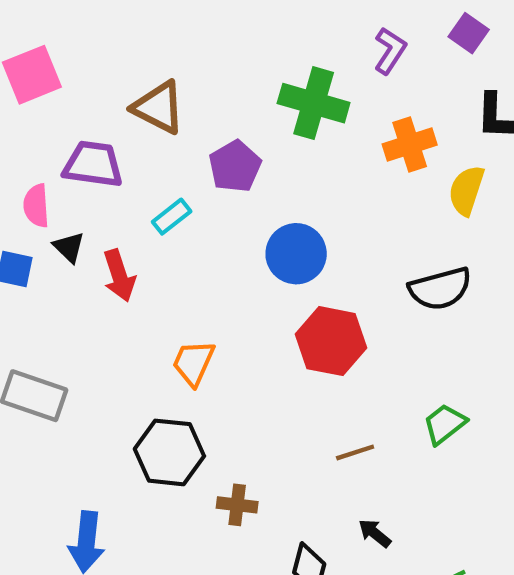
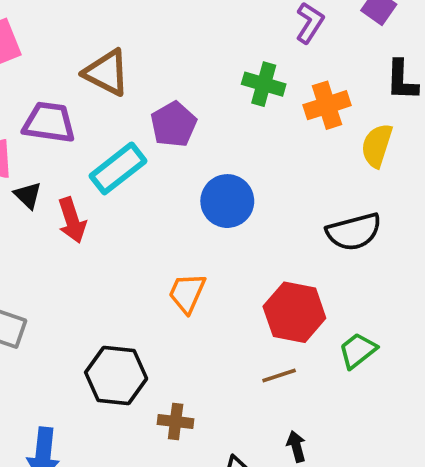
green cross: (314, 103) -> (264, 84), moved, size x0.7
cyan rectangle: (172, 217) -> (118, 168), size x1.6
red hexagon: (331, 341) -> (294, 312), moved
orange trapezoid: (193, 363) -> (187, 293), moved
black arrow: (375, 533) -> (296, 446), turned 36

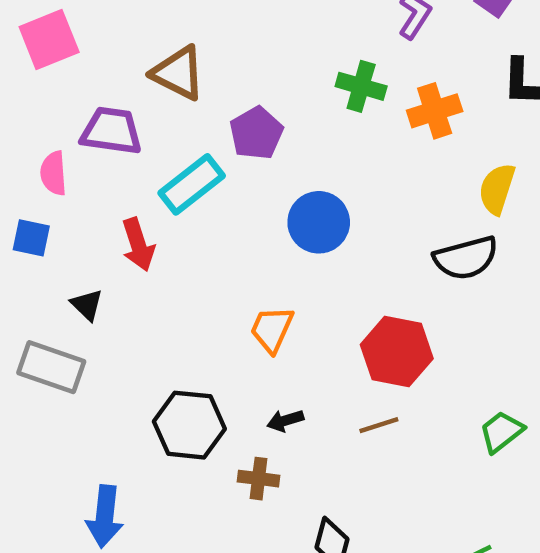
yellow semicircle: (377, 145) -> (497, 189), moved
black triangle: (28, 195) -> (87, 305), moved
green trapezoid: (358, 351) -> (501, 432), moved
black arrow: (296, 446) -> (285, 421), moved, turned -92

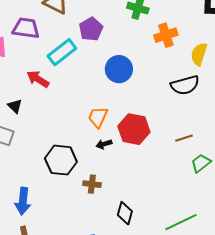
orange cross: (435, 111) -> (166, 35), moved
red arrow: (138, 245) -> (38, 79), turned 140
red hexagon: (397, 352) -> (134, 129), moved
black arrow: (285, 421) -> (104, 144), moved
brown line: (379, 425) -> (184, 138), moved

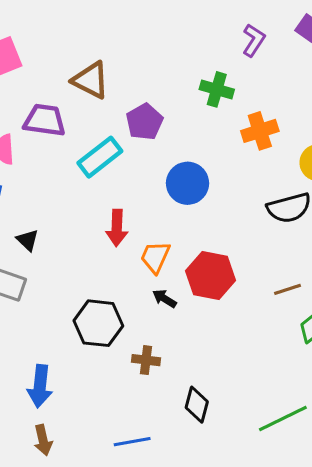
red arrow: (38, 79) -> (117, 228), moved, turned -120
black arrow: (104, 144) -> (164, 299), turned 49

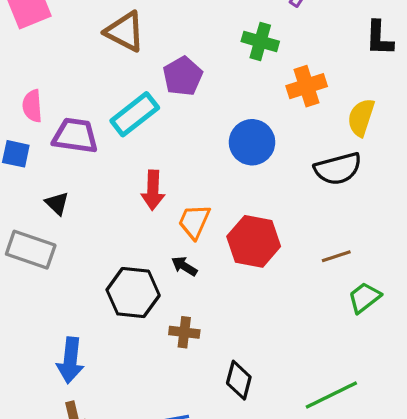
purple trapezoid: (44, 120) -> (75, 136), moved
blue circle: (188, 183) -> (252, 142), moved
black arrow: (164, 299) -> (184, 266), moved

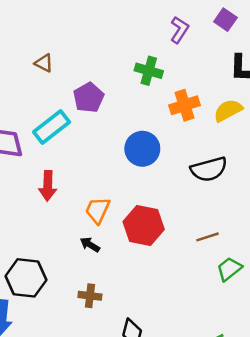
brown triangle: (125, 32) -> (44, 63), size x0.6
yellow semicircle: (361, 117) -> (228, 110), moved, turned 44
red arrow: (153, 190) -> (48, 186), moved
black hexagon: (133, 293) -> (26, 278), moved

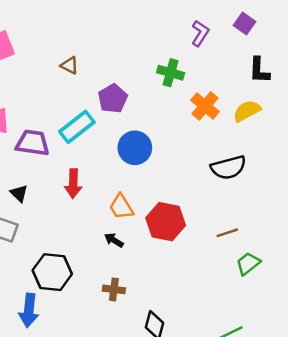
orange cross: (185, 105) -> (205, 106), turned -32
blue circle: (142, 149) -> (135, 148), moved
orange trapezoid: (98, 210) -> (121, 207), turned -56

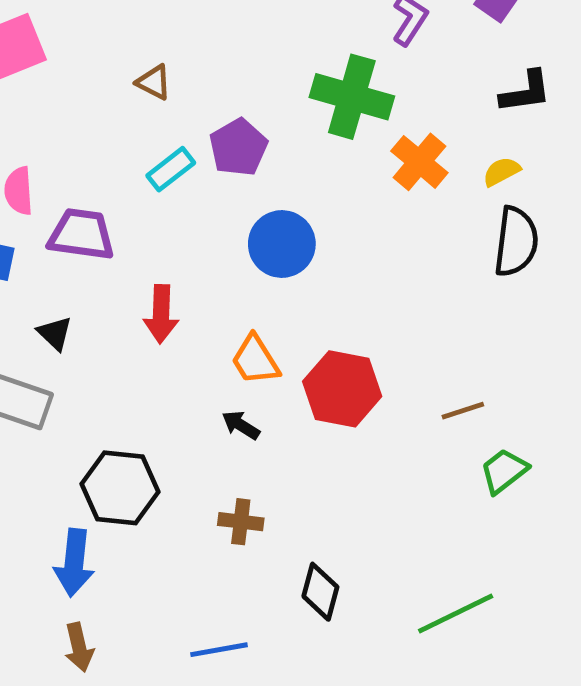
black L-shape: (259, 70) -> (526, 92), turned -100
green cross: (171, 73) -> (352, 97), size x1.5
yellow semicircle: (247, 111) -> (502, 172), size x0.7
cyan rectangle: (77, 127) -> (171, 169), moved, size x0.7
black semicircle: (228, 168) -> (516, 242), moved, turned -68

